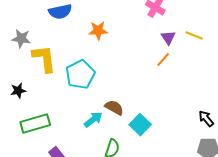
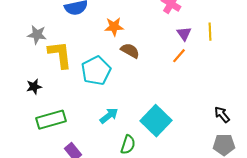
yellow line: (194, 36) -> (210, 32), turned 66
brown semicircle: (114, 108) -> (130, 51), moved
cyan square: (140, 125) -> (156, 121), size x1.4

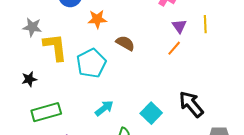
orange star: (114, 27) -> (97, 19), moved
black arrow: (222, 115) -> (191, 104), moved, size x1.6
cyan square: (156, 121) -> (151, 113), size x0.7

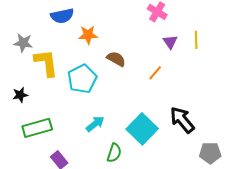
orange line: (174, 48) -> (155, 73), moved
cyan square: (151, 113) -> (142, 129), size x1.4

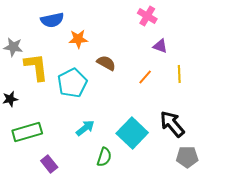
yellow line: (196, 40) -> (179, 74), moved
purple triangle: (170, 42) -> (160, 46), turned -35
gray pentagon: (210, 153) -> (187, 157), moved

